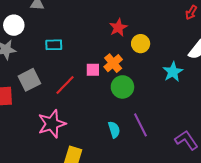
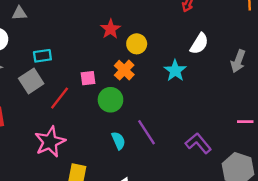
orange cross: (113, 63) -> (124, 70), moved
gray square: (29, 80) -> (31, 81), moved
green circle: (122, 87) -> (110, 100), moved

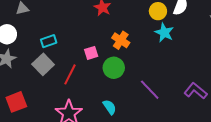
yellow circle: (137, 44) -> (158, 11), moved
cyan semicircle: (118, 141) -> (110, 107), moved

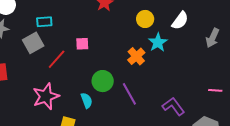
yellow circle: (158, 11) -> (145, 19), moved
orange cross: (121, 40) -> (136, 56), moved
green circle: (114, 68) -> (103, 81), moved

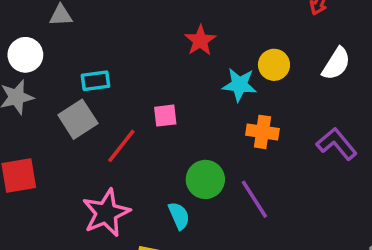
cyan star: (158, 42) -> (239, 85), moved, turned -30
orange cross: (136, 56) -> (262, 132), turned -36
purple L-shape: (173, 106) -> (337, 144), moved

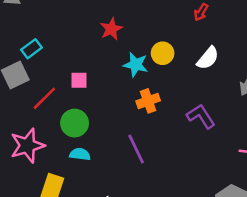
cyan rectangle: (95, 81) -> (31, 49), turned -36
orange cross: (262, 132) -> (148, 101), turned -35
green circle: (205, 179) -> (75, 123), moved
cyan semicircle: (179, 216) -> (80, 154), turned -66

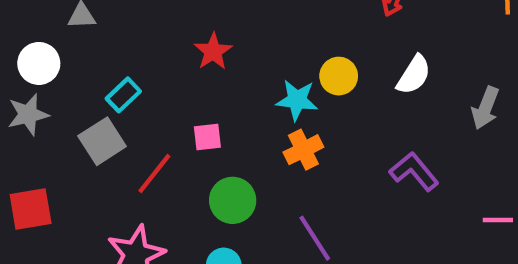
red star: (111, 29) -> (213, 51), moved
orange cross: (148, 101) -> (303, 150), moved
green circle: (75, 123) -> (233, 200), moved

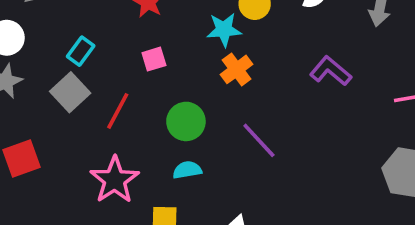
pink square: (207, 137) -> (154, 59), moved

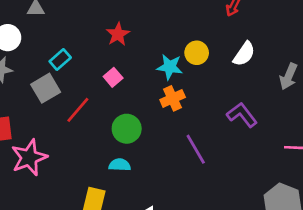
pink square: (154, 59) -> (113, 77), turned -36
purple line: (259, 140) -> (196, 149), moved
pink star: (115, 180) -> (29, 158), moved

